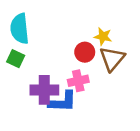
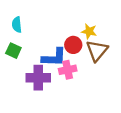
cyan semicircle: (20, 29) -> (17, 25), size x0.6
blue L-shape: (63, 102) -> (54, 57), moved

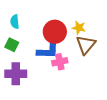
red circle: (73, 45) -> (55, 32), moved, size x1.5
purple cross: (38, 78) -> (16, 74), moved

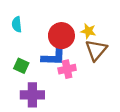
green square: (12, 45) -> (21, 66), moved
purple cross: (16, 74) -> (32, 95), moved

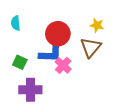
yellow star: (88, 31) -> (97, 25), moved
pink cross: (67, 69) -> (63, 65), turned -35

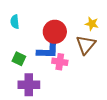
pink cross: (63, 65) -> (60, 62), turned -35

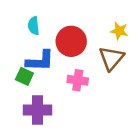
cyan semicircle: (15, 22) -> (34, 26), moved
blue L-shape: (48, 51) -> (40, 61), moved

